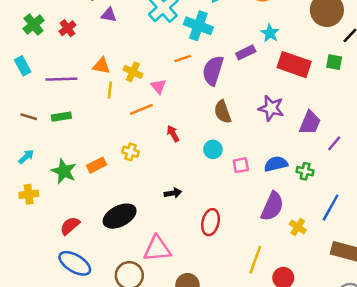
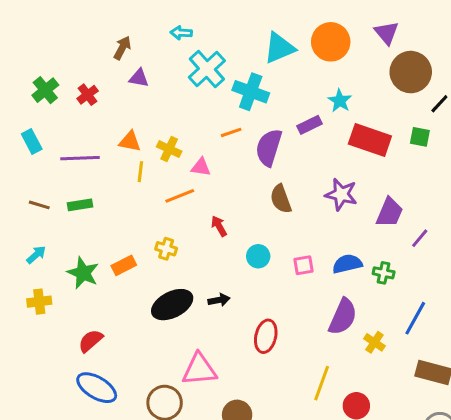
pink triangle: (158, 86) -> (201, 167), turned -42
cyan circle: (213, 149) -> (258, 256), moved
black ellipse: (120, 216) -> (172, 305), moved

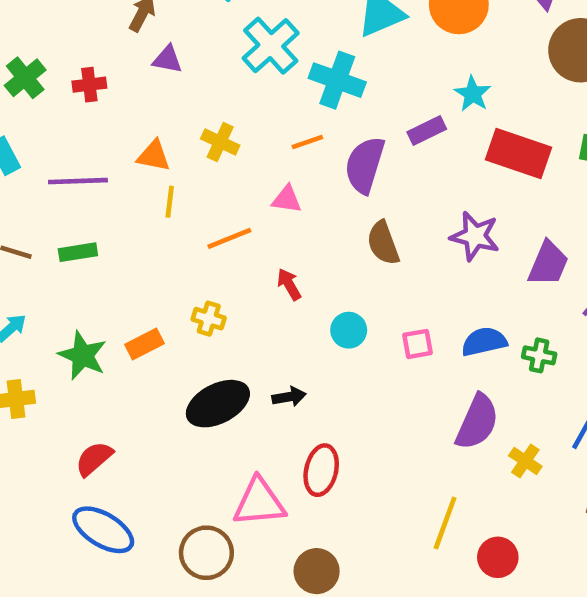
red cross: (88, 95) -> (89, 85), turned 30
yellow cross: (169, 149) -> (220, 142), moved
pink triangle: (201, 167) -> (287, 199), moved
red ellipse: (266, 336) -> (321, 470), moved

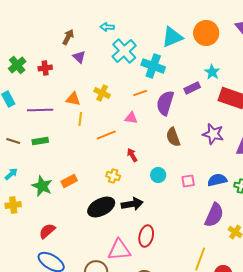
purple triangle: (167, 59) -> (79, 57), turned 32
yellow cross: (209, 319) -> (113, 176), moved
black arrow: (289, 397) -> (132, 204), size x1.5

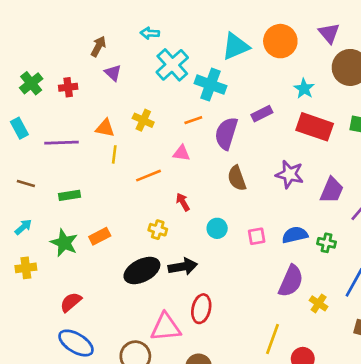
cyan star: (212, 72) -> (304, 89), moved
green rectangle: (40, 141) -> (69, 195), moved

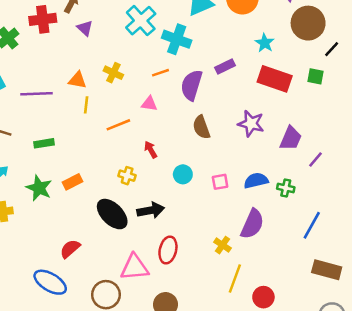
red cross: (68, 87) -> (43, 19), moved, size x1.5
black ellipse: (142, 271) -> (112, 214), turned 72
red semicircle: (71, 302) -> (70, 249), moved
yellow cross: (319, 303) -> (223, 245), moved

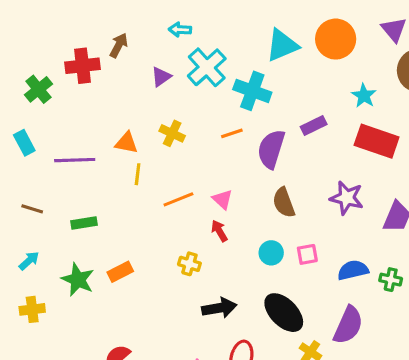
purple triangle: (85, 28) -> (161, 77), moved, turned 42
pink triangle: (149, 104) -> (222, 199), moved, turned 35
cyan circle: (183, 174) -> (271, 253), moved
pink square: (220, 182) -> (307, 254), moved
black ellipse: (112, 214) -> (284, 313), moved

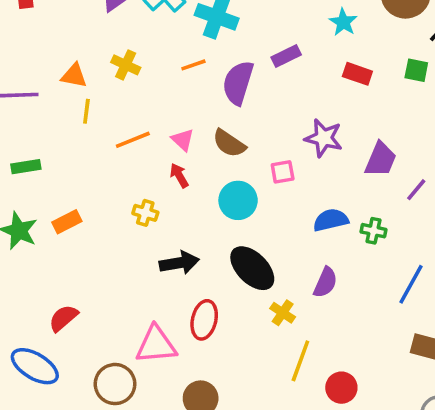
red rectangle: (377, 141) -> (357, 74), size x0.6
brown semicircle: (284, 203) -> (229, 143), moved, turned -36
cyan circle: (271, 253) -> (238, 200), size x1.4
pink square: (307, 254) -> (283, 172), moved
purple semicircle: (348, 325) -> (325, 282), size x0.7

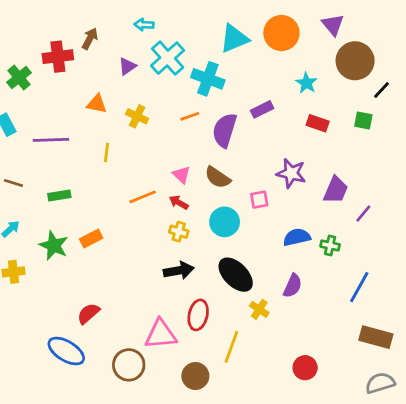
orange triangle: (74, 76) -> (97, 104), moved
orange line: (133, 140) -> (143, 197), moved
red arrow: (179, 175) -> (179, 202), turned -30
yellow cross: (145, 213) -> (179, 232), moved
yellow line: (300, 361) -> (231, 347), moved

